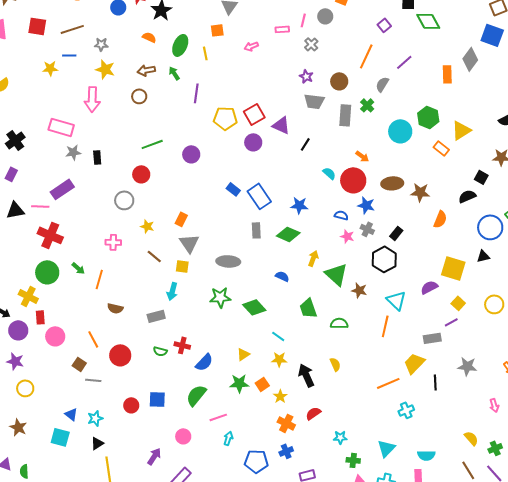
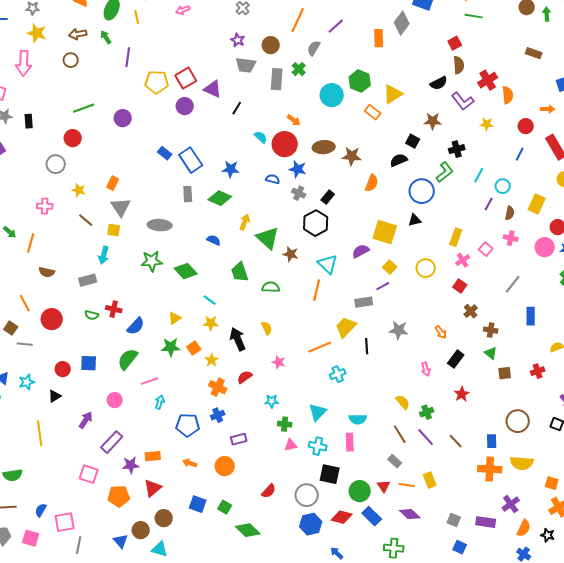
pink star: (347, 236) -> (279, 362), moved
black triangle: (97, 443) -> (55, 396), moved

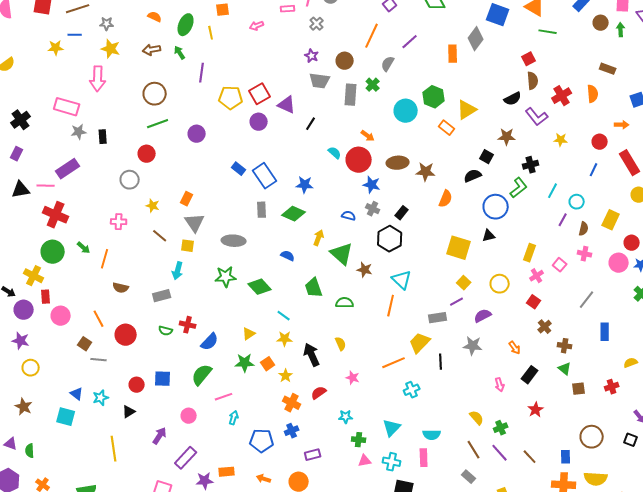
brown circle: (71, 60) -> (155, 94), moved, size x1.5
orange semicircle: (508, 95) -> (593, 94), moved
blue semicircle: (273, 179) -> (349, 216), moved
purple semicircle: (361, 251) -> (483, 316), moved

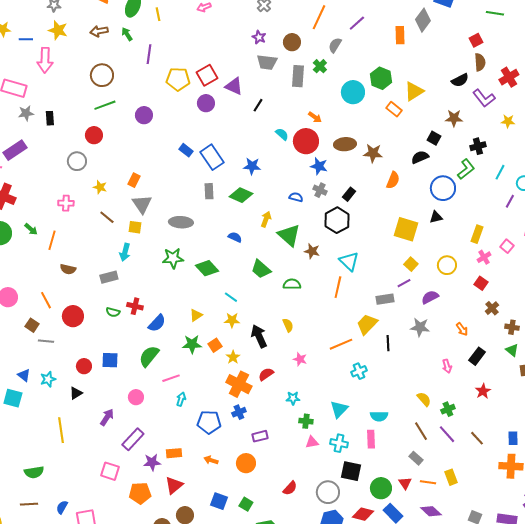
blue line: (75, 35) -> (26, 39), moved
green trapezoid: (314, 288) -> (261, 269), turned -30
orange cross: (292, 403) -> (239, 384), size x1.4

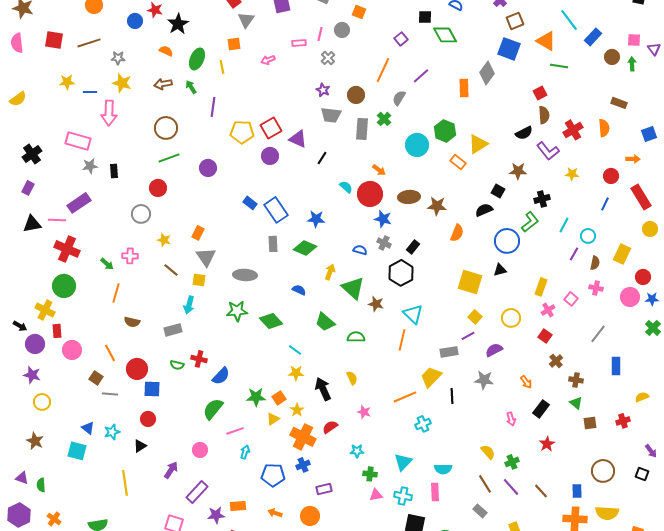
green arrow: (31, 229) -> (107, 264), moved
yellow triangle: (196, 315) -> (273, 419), moved
blue square: (110, 360) -> (152, 389), moved

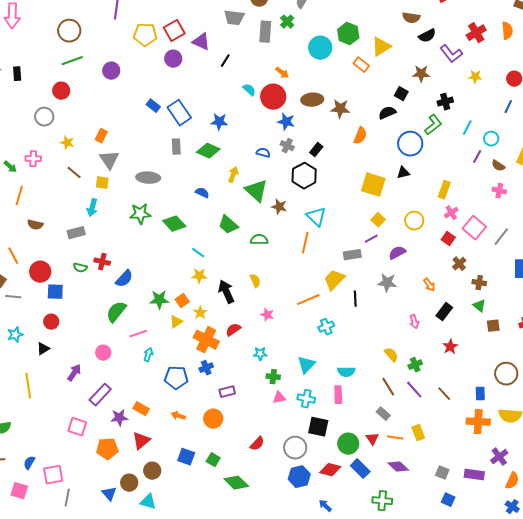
brown semicircle: (544, 115) -> (411, 18), moved, turned 102
brown semicircle: (595, 263) -> (498, 166), turned 112
pink square: (571, 299) -> (474, 228), moved, size x1.6
orange rectangle: (238, 506) -> (141, 409), turned 35

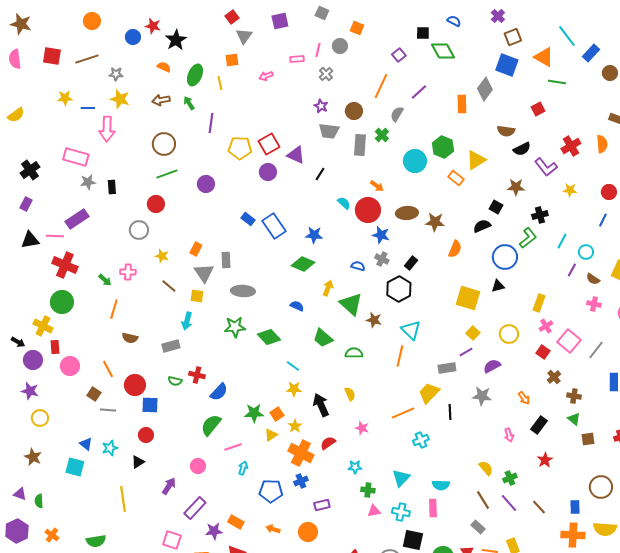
gray rectangle: (176, 147) -> (226, 260), moved

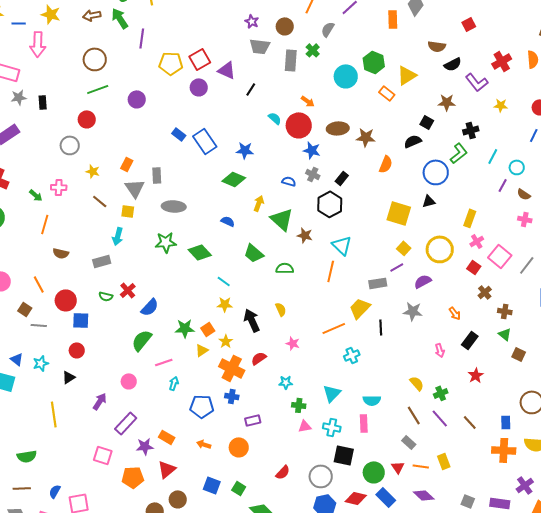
green arrow: (189, 103) -> (120, 18), size x1.5
yellow circle: (509, 334) -> (440, 249), size x1.4
red cross: (197, 375) -> (128, 290), turned 35
brown square: (588, 439) -> (519, 354), turned 32
blue cross: (301, 481) -> (232, 396), turned 32

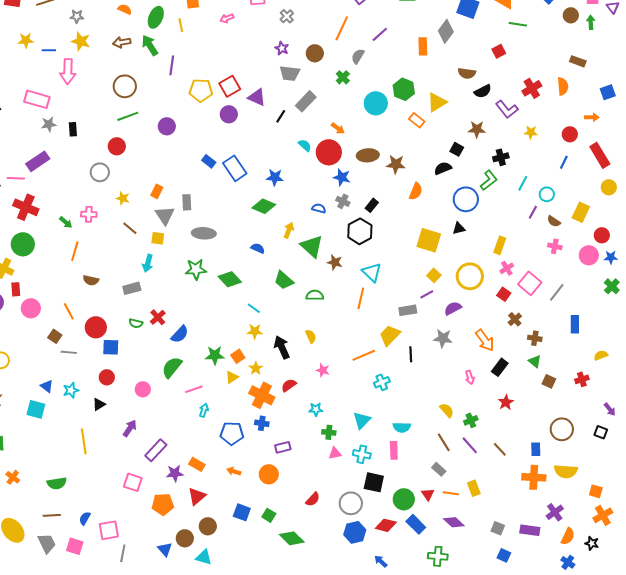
gray rectangle: (291, 60) -> (306, 101), moved, turned 40
orange arrow: (455, 313) -> (485, 340), size x1.6
pink circle: (129, 381) -> (143, 389), moved

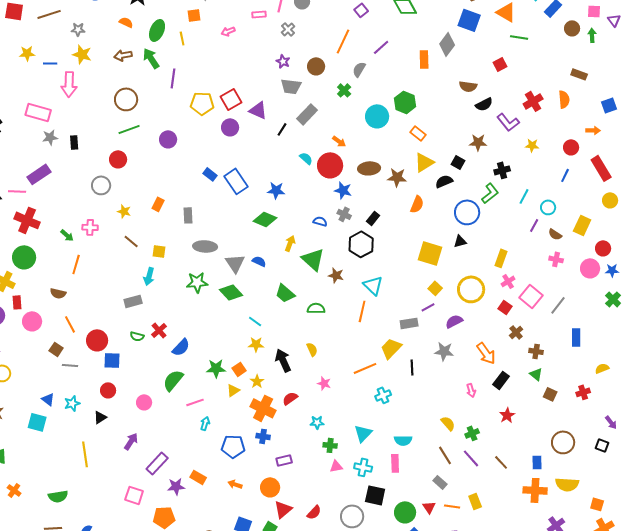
yellow triangle: (437, 102) -> (424, 162), moved
gray triangle: (165, 215) -> (235, 263), moved
brown semicircle: (91, 280) -> (58, 293), moved
red triangle: (197, 496) -> (283, 509), moved

